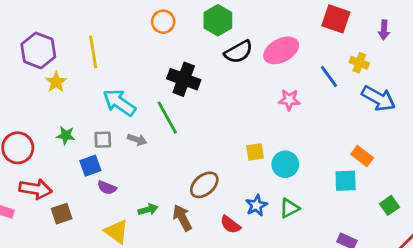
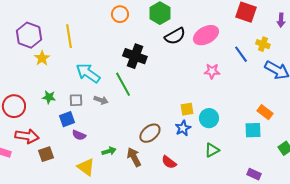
blue star: (256, 205) -> (183, 128), moved

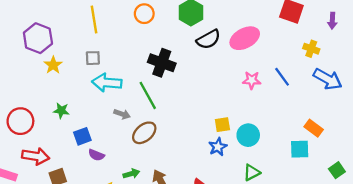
yellow line: (69, 36) -> (94, 20), moved
blue line: (241, 54) -> (282, 77), moved
cyan arrow: (88, 73) -> (107, 83), turned -30
gray square: (76, 100) -> (93, 58), moved
brown ellipse: (150, 133) -> (144, 133), moved

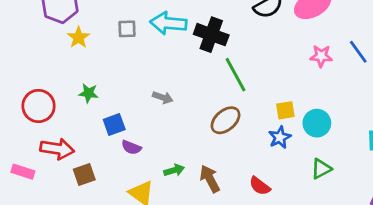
cyan arrow: (107, 83) -> (168, 23), moved
green line: (148, 95) -> (235, 75), moved
brown ellipse: (144, 133) -> (226, 120), moved

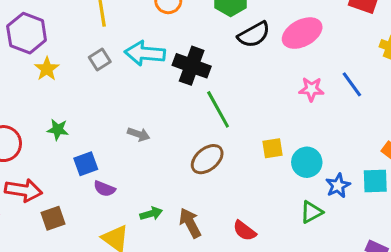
gray square: (127, 29) -> (100, 60), turned -30
blue star: (280, 137) -> (338, 186), moved

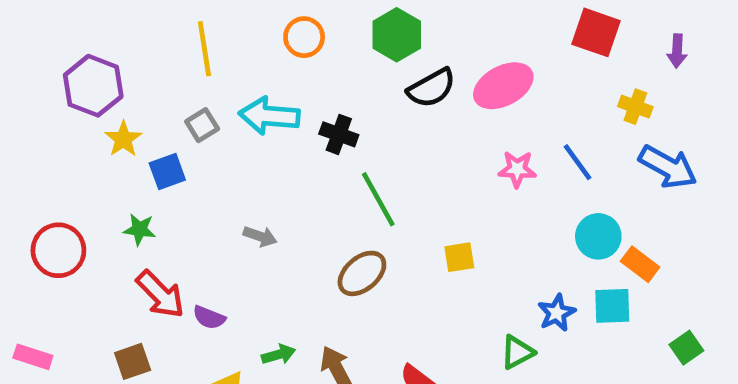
black cross: (192, 66) -> (339, 134), size x0.7
cyan circle: (307, 162) -> (598, 236), moved
blue square: (86, 164) -> (167, 171), moved
red arrow: (23, 190) -> (160, 294), moved, turned 36

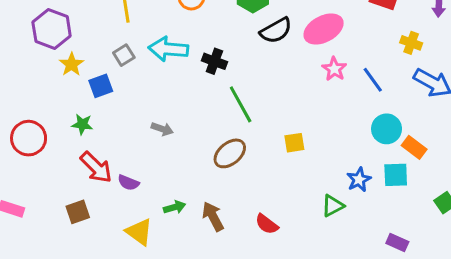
pink star: (517, 169) -> (334, 69), moved, turned 30

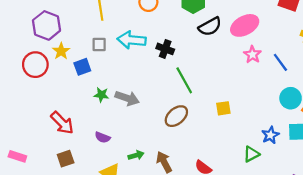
gray square: (124, 55) -> (99, 44), turned 32
green star: (82, 124) -> (101, 95), moved
gray arrow: (162, 129) -> (127, 98), size x1.5
red circle: (29, 138) -> (35, 65), moved
red arrow: (96, 167) -> (62, 123), moved

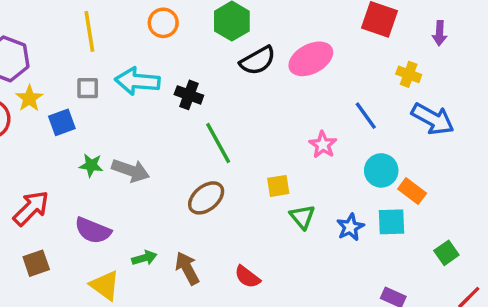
pink star: (252, 55) -> (323, 145), moved
red arrow: (62, 123) -> (31, 208), turned -90
purple semicircle: (102, 137) -> (93, 231), size x1.5
green triangle: (251, 154) -> (302, 217), moved, turned -42

